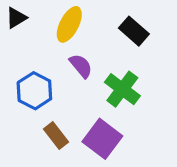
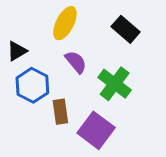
black triangle: (16, 18) -> (17, 51), moved
brown rectangle: (56, 135) -> (60, 112), moved, turned 30

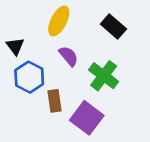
black triangle: (17, 51) -> (15, 46), turned -36

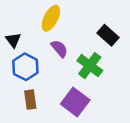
black rectangle: (113, 27) -> (108, 35), moved
brown rectangle: (55, 101) -> (30, 100), moved

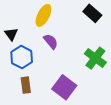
black rectangle: (108, 35) -> (92, 13), moved
green cross: (90, 66) -> (95, 58), moved

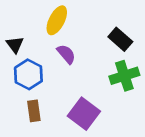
black rectangle: (92, 13) -> (120, 39), moved
green cross: (95, 58) -> (124, 76), turned 35

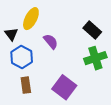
yellow ellipse: (57, 20) -> (31, 19), moved

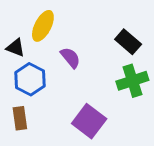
black triangle: (11, 34) -> (16, 48), turned -32
brown rectangle: (26, 85) -> (20, 118), moved

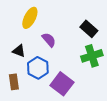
black triangle: (16, 48) -> (19, 51), moved
blue hexagon: (30, 79) -> (38, 68), moved

